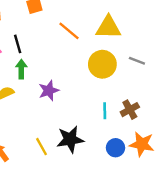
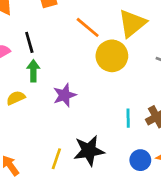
yellow triangle: (108, 27) -> (132, 23), turned -40
yellow circle: (102, 64) -> (112, 56), moved
yellow line: (42, 147) -> (56, 159), turned 48

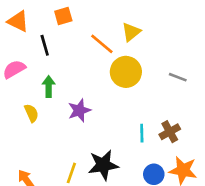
yellow triangle: (132, 23) -> (131, 32), moved, size x0.7
black line: (29, 42) -> (45, 45), moved
yellow semicircle: (16, 98) -> (31, 113), turned 90

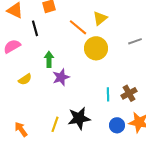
gray line: (178, 77) -> (135, 41), moved, turned -40
green arrow: (49, 86) -> (49, 59), moved
yellow semicircle: (31, 113) -> (25, 79), turned 80

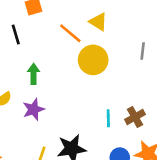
yellow triangle: (100, 18) -> (98, 22), turned -49
gray line: (135, 41) -> (143, 51), turned -64
purple star: (61, 77) -> (34, 109), moved

